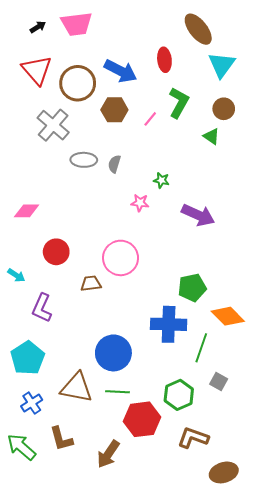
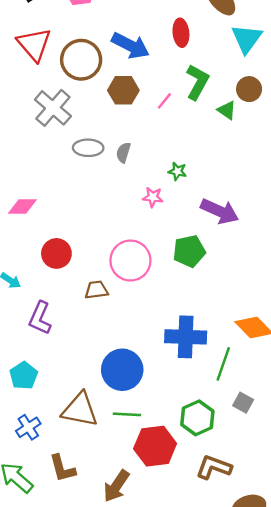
green triangle: (211, 136) -> (227, 110), moved
green pentagon: (192, 288) -> (189, 251), moved
cyan pentagon: (28, 358) -> (24, 376), size x0.7

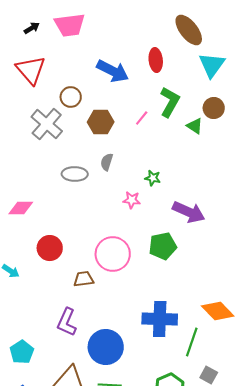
brown circle: (81, 60) -> (71, 97), moved, size x0.6
brown hexagon: (123, 90) -> (101, 122), moved
gray ellipse: (88, 148) -> (75, 174), moved
purple L-shape: (40, 318) -> (67, 322), moved

